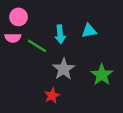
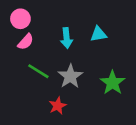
pink semicircle: (13, 38) -> (26, 42), moved, turned -49
green line: (37, 46) -> (38, 71), moved

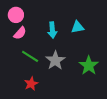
red star: (58, 106) -> (31, 84), moved

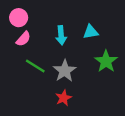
green star: (89, 65) -> (106, 61), moved
red star: (31, 84) -> (63, 98), moved

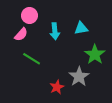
pink circle: (19, 18) -> (29, 15), moved
gray star: (65, 71) -> (79, 77), moved

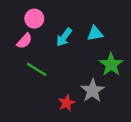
cyan arrow: (55, 31) -> (64, 37), turned 42

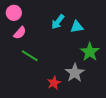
pink circle: (34, 19) -> (14, 13), moved
cyan arrow: (64, 37) -> (58, 22), moved

